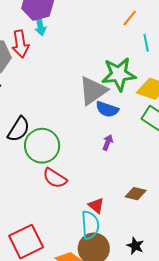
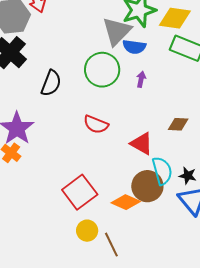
green circle: (42, 146) -> (102, 70), moved
red triangle: (96, 206) -> (142, 144), size x1.4
cyan semicircle: (90, 225) -> (162, 171), moved

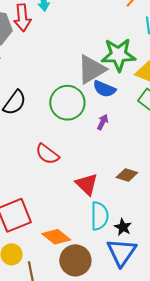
brown circle: (147, 186) -> (75, 260), moved

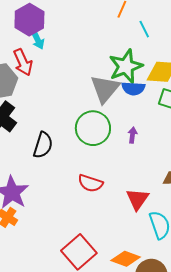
blue semicircle: (104, 89) -> (133, 88), moved
red triangle: (87, 184) -> (137, 199), turned 40

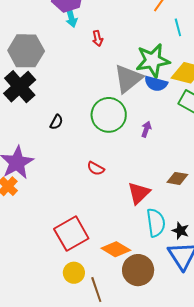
red arrow: (23, 62) -> (98, 38), moved, size x0.6
black semicircle: (43, 145) -> (56, 122), size x0.6
red semicircle: (90, 183) -> (96, 168), size x0.7

